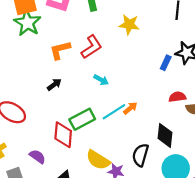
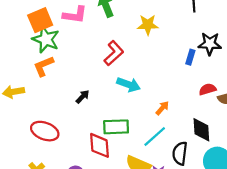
orange L-shape: (60, 50) -> (44, 66), moved
cyan arrow: (101, 80) -> (129, 84), size x1.5
cyan line: (114, 112) -> (155, 137), moved
green rectangle: (82, 119) -> (116, 127), turned 35

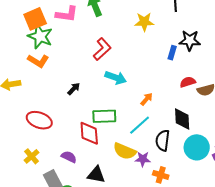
yellow star: (148, 25) -> (144, 22), moved
orange L-shape: (44, 66) -> (38, 61), turned -125

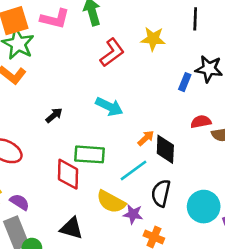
red L-shape: (102, 49) -> (112, 52), moved
black diamond: (182, 119) -> (165, 149), moved
purple semicircle: (69, 157) -> (20, 202), moved

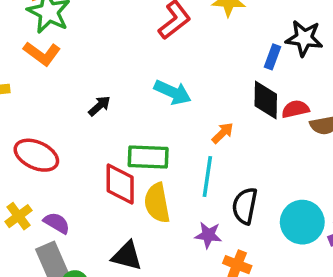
black diamond: (165, 149) -> (266, 100), moved
cyan line: (134, 170) -> (207, 177), turned -44
yellow semicircle: (111, 202) -> (157, 203), moved, turned 52

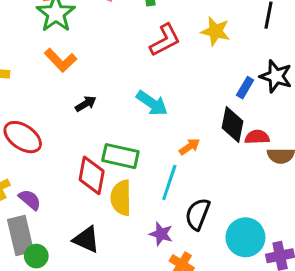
orange L-shape: (42, 54) -> (61, 60), moved

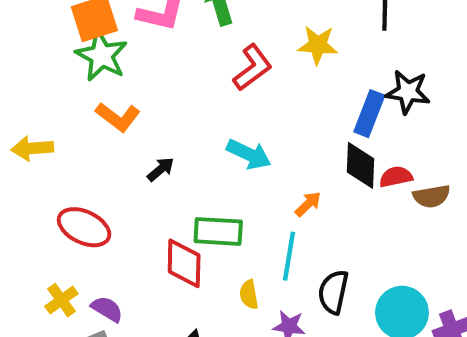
blue rectangle: (245, 88) -> (369, 114), size x1.5
yellow semicircle: (121, 198) -> (249, 294), moved, size x0.6

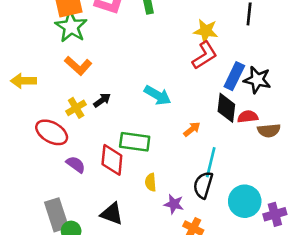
red L-shape: (252, 68) -> (205, 55), moved
black star: (408, 92) -> (257, 80), moved
cyan line: (289, 256) -> (211, 162), moved
yellow cross: (61, 300) -> (76, 108), moved
purple semicircle: (107, 309) -> (76, 164), moved

